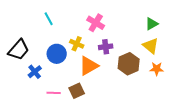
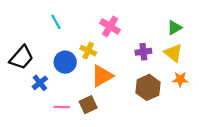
purple cross: (106, 47) -> (143, 52), moved
brown hexagon: (129, 64) -> (148, 87), moved

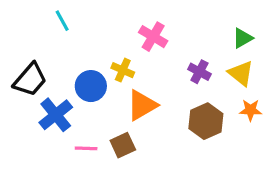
cyan line: (56, 22) -> (62, 21), moved
purple cross: (143, 52) -> (199, 72), turned 35
blue cross: (40, 83) -> (56, 115), size x1.5

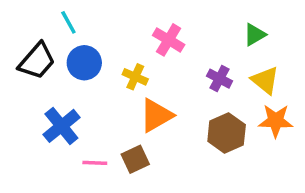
green triangle: (243, 38) -> (255, 35), moved
black trapezoid: (30, 80) -> (37, 61), moved
blue circle: (91, 86) -> (84, 63), moved
orange star: (251, 110) -> (276, 121), size x1.4

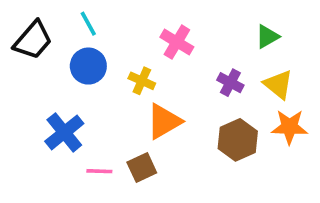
cyan line: (68, 22) -> (88, 24), moved
black trapezoid: (37, 61) -> (33, 40), moved

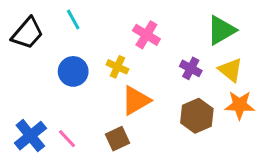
green triangle: (267, 37) -> (221, 30), size x1.5
blue circle: (88, 66) -> (73, 71), moved
blue cross: (64, 132) -> (30, 136), moved
pink line: (99, 171) -> (67, 139), moved, turned 45

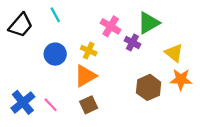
green triangle: (221, 30) -> (149, 23), moved
purple cross: (191, 68) -> (132, 42), moved
orange triangle: (136, 100) -> (85, 76), moved

